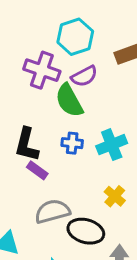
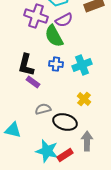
gray semicircle: (52, 211) -> (43, 109), size x0.7

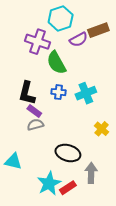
purple semicircle: (64, 20) -> (78, 40), moved
yellow cross: (84, 99) -> (102, 129), moved
gray semicircle: (43, 109) -> (35, 125), moved
cyan star: (47, 151) -> (49, 183), turned 30

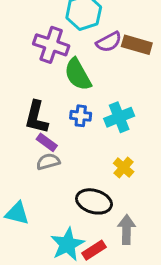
brown rectangle: (98, 30) -> (137, 45), moved, turned 36
yellow cross: (102, 129) -> (124, 167), moved

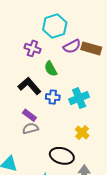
purple cross: (51, 45) -> (32, 48), size x0.7
green semicircle: (78, 74) -> (51, 69), size x0.7
black L-shape: (36, 117) -> (29, 86), moved, turned 125

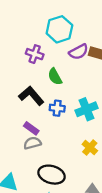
black ellipse: (62, 156) -> (52, 175), moved

